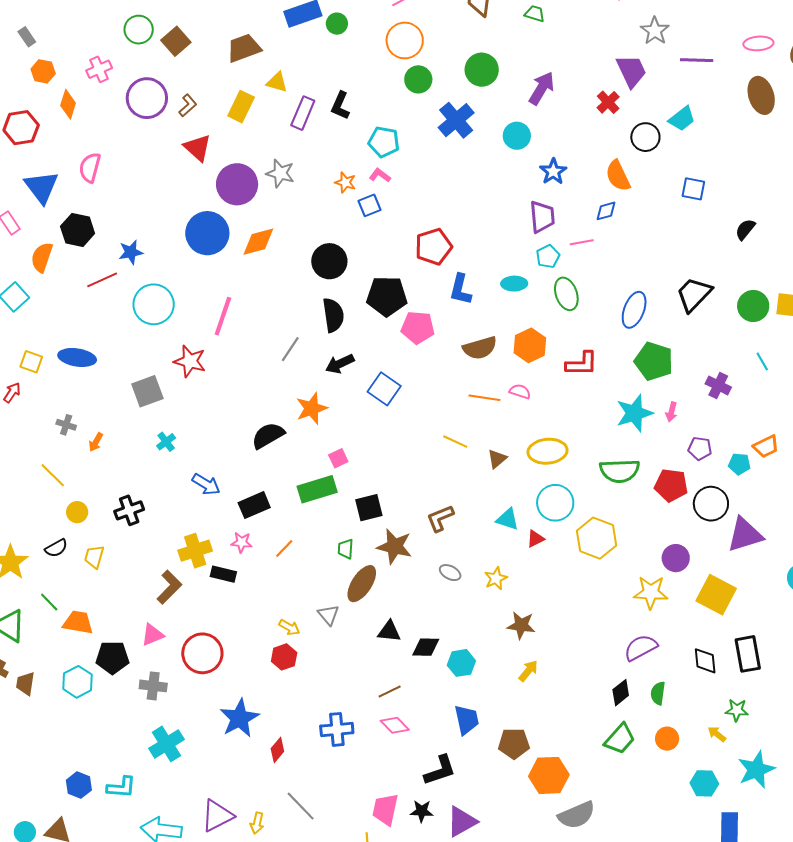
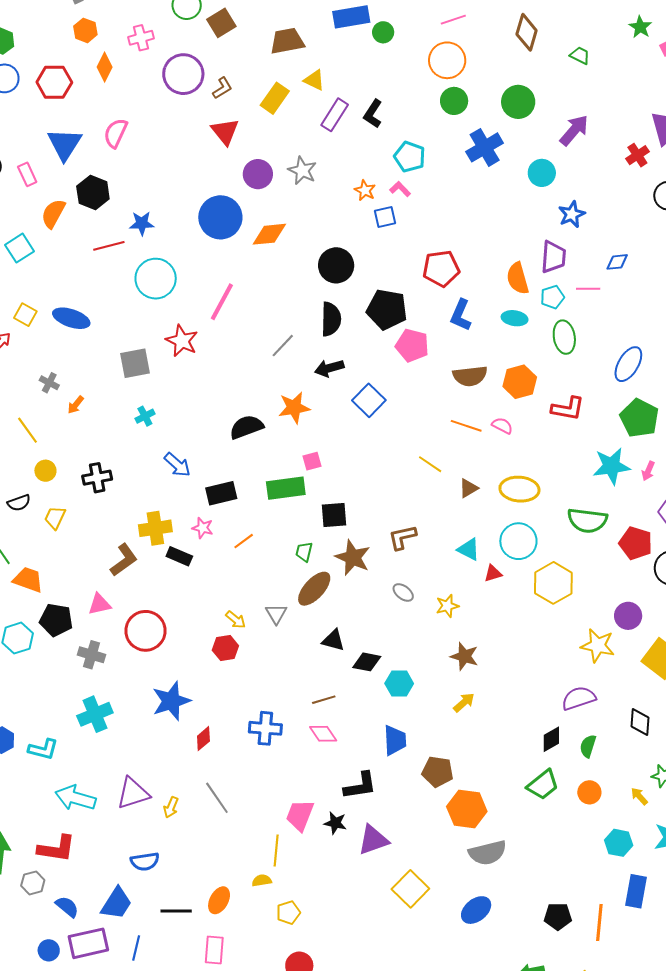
orange semicircle: (618, 176) -> (518, 278), moved
purple circle: (237, 184) -> (258, 174), size x0.7

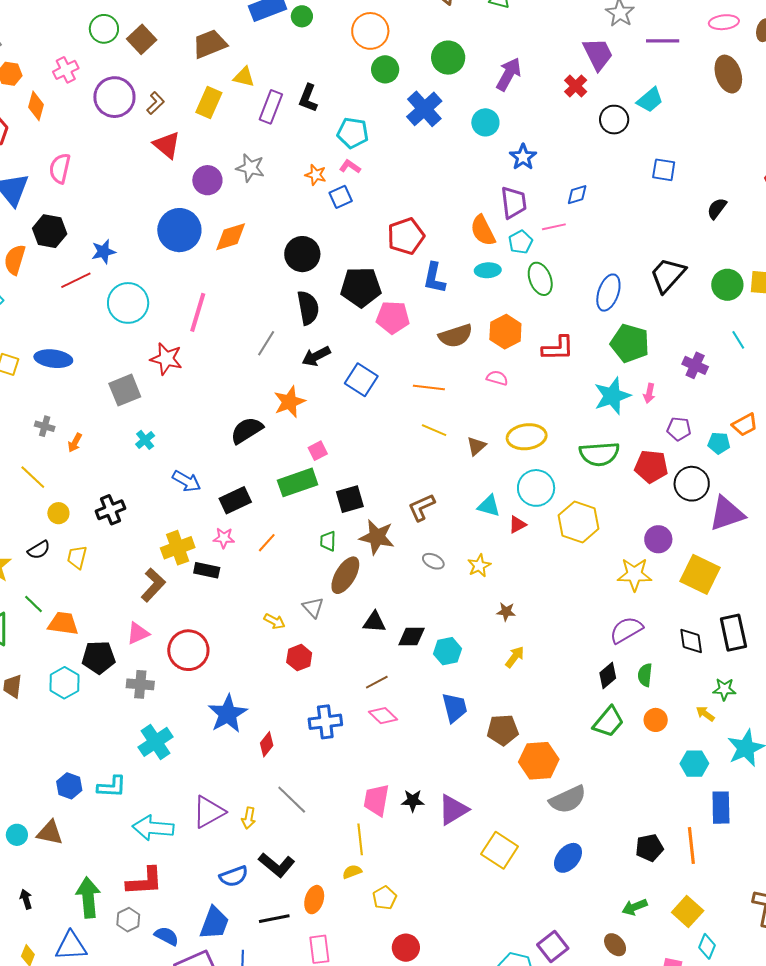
orange line: (466, 426) -> (429, 387), moved
red hexagon: (225, 648) -> (299, 658), moved
brown star: (464, 656) -> (506, 612), size x0.7
black L-shape: (360, 786) -> (277, 865), moved, turned 60

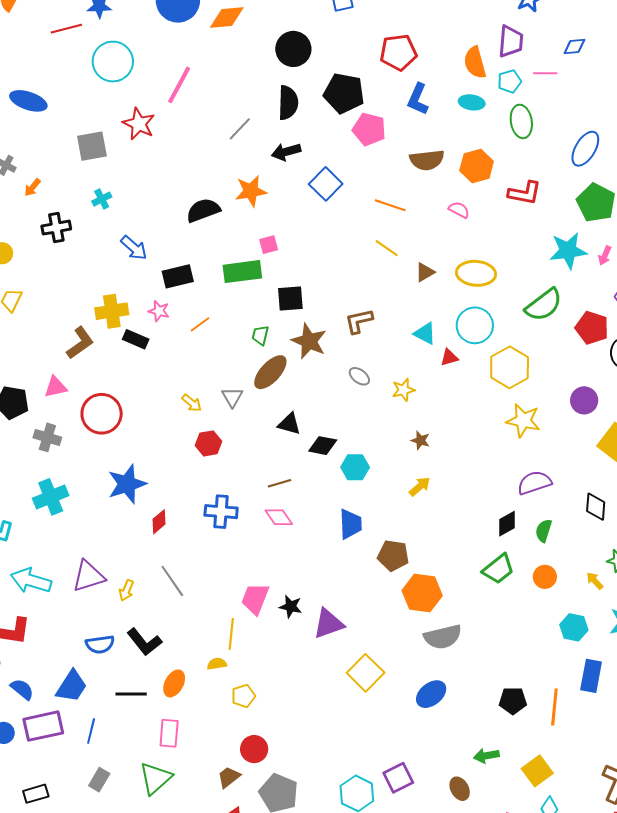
green semicircle: (599, 454) -> (544, 305), turned -45
black cross: (110, 510) -> (56, 228), moved
yellow star: (634, 574) -> (523, 421), moved

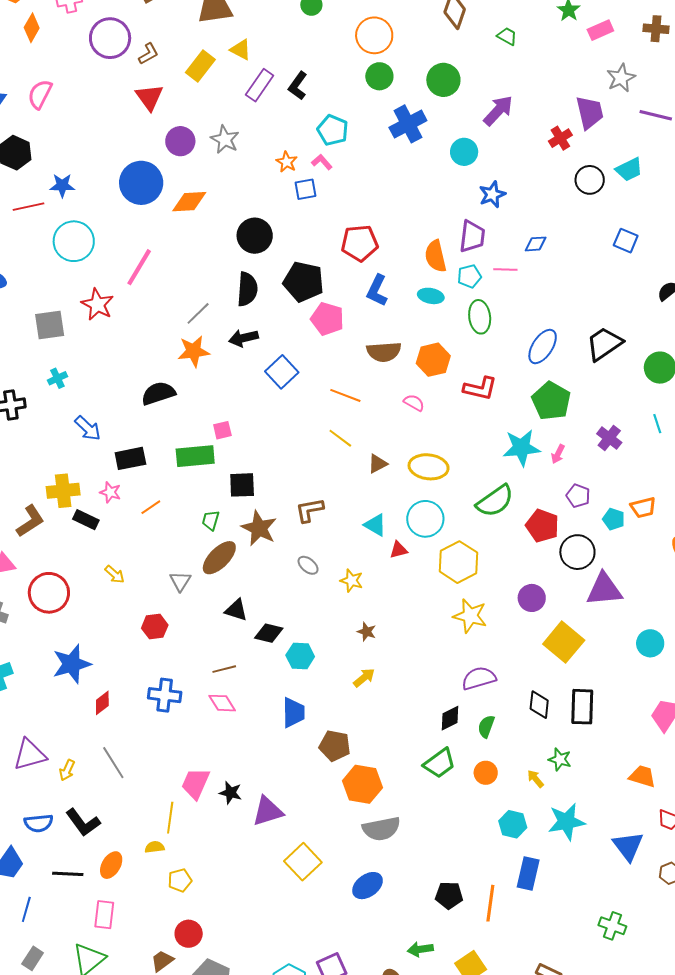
orange star: (251, 191) -> (194, 351), moved
yellow star: (403, 390) -> (352, 581), turned 30
yellow arrow: (192, 403) -> (115, 574), moved

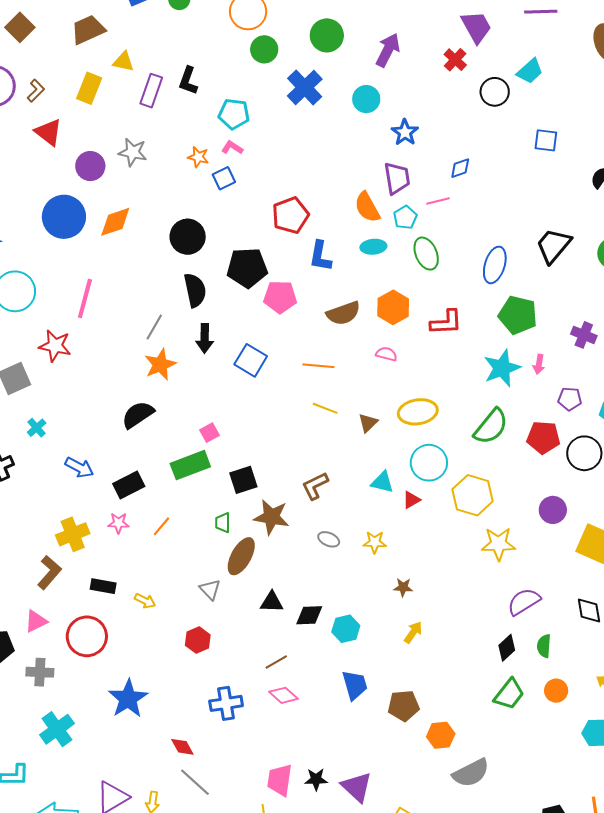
black arrow: (243, 338) -> (205, 338), turned -60
black rectangle: (86, 520) -> (103, 586), moved
red diamond: (102, 703) -> (182, 747), moved, turned -65
orange hexagon: (362, 784) -> (441, 735), size x0.7
purple triangle: (268, 811) -> (357, 787), turned -44

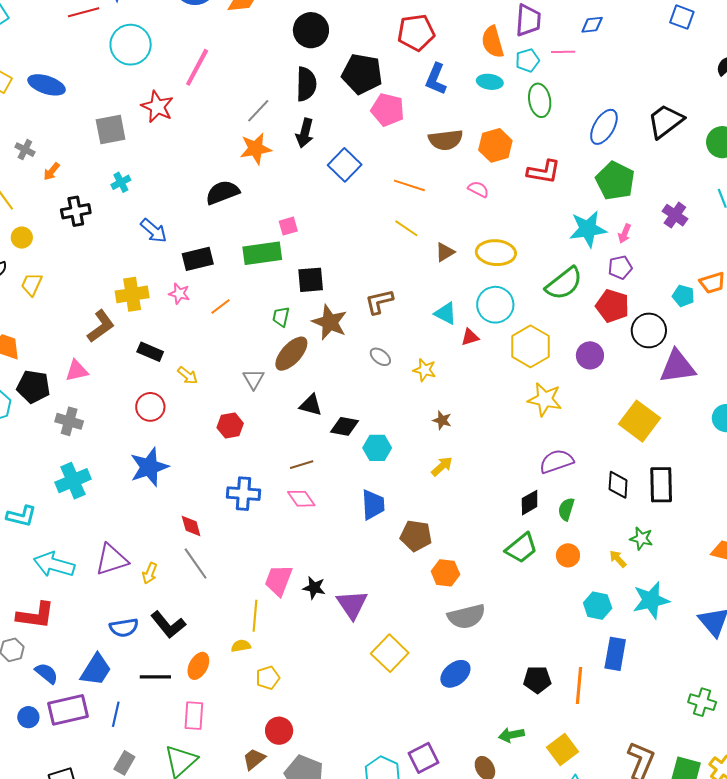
purple pentagon: (570, 399) -> (620, 267), moved, turned -30
purple circle: (553, 510) -> (590, 355), moved
red circle: (87, 636) -> (150, 407), moved, size x0.7

